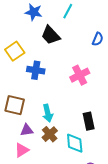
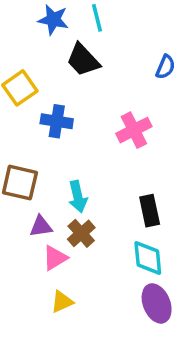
cyan line: (68, 11) -> (97, 18), moved, turned -42
cyan diamond: (75, 143) -> (148, 258), moved
pink triangle: (22, 150) -> (55, 258), moved

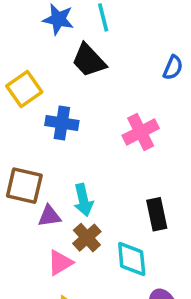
purple triangle: (41, 226) -> (49, 216), moved
cyan diamond: (148, 258) -> (132, 259), moved

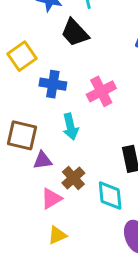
pink cross: (141, 132) -> (101, 91), moved
cyan arrow: (83, 200) -> (70, 127), moved

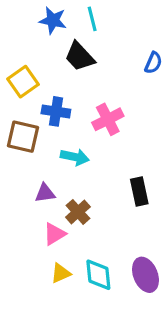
cyan arrow: (70, 127) -> (75, 157), turned -65
brown square: (22, 135) -> (23, 137), moved
cyan diamond: (110, 196) -> (98, 275), moved

